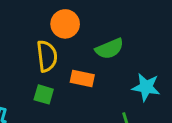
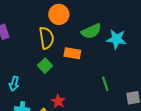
cyan star: (146, 87) -> (116, 39), moved
green square: (44, 94) -> (45, 66), turned 32

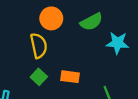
green semicircle: (91, 31) -> (91, 22), moved
orange rectangle: (72, 53) -> (70, 77), moved

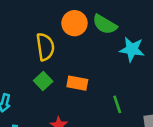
orange circle: (51, 18) -> (74, 23), moved
green semicircle: (91, 22) -> (105, 24), turned 55

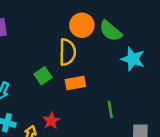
yellow semicircle: (45, 47) -> (67, 52), moved
orange rectangle: (77, 83) -> (75, 83), turned -30

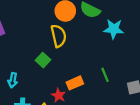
orange rectangle: (75, 83) -> (75, 83), moved

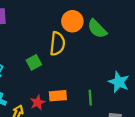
cyan star: (114, 29) -> (119, 82), moved

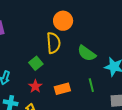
green semicircle: (97, 29) -> (87, 53), moved
red star: (37, 102) -> (35, 86), moved

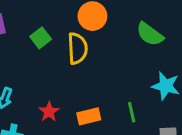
green semicircle: (87, 53) -> (150, 34), moved
green square: (36, 63) -> (41, 38), moved

